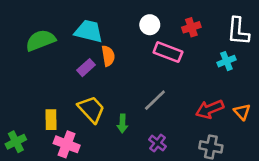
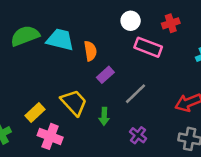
cyan trapezoid: (89, 31) -> (60, 40), moved
purple rectangle: (86, 68) -> (105, 75), moved
yellow rectangle: (51, 120) -> (35, 113), turned 48

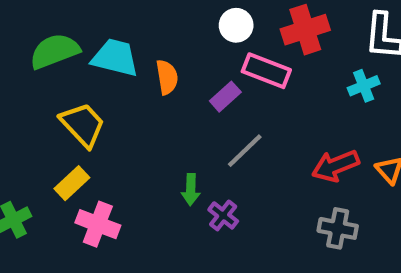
red cross: (171, 23) -> (305, 30), size x1.5
purple rectangle: (105, 75) -> (225, 97), moved
yellow trapezoid: (74, 102) -> (83, 125), moved
purple cross: (138, 135) -> (223, 215), moved

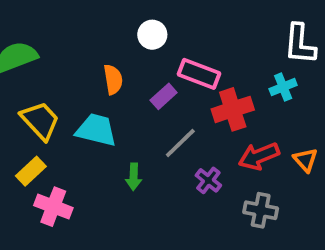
white circle: (236, 25) -> (152, 35), moved
red cross: (305, 30) -> (233, 109), moved
cyan trapezoid: (115, 58) -> (96, 130), moved
purple cross: (223, 215) -> (208, 180), moved

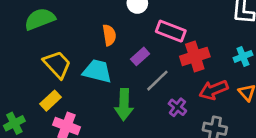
cyan cross: (283, 87) -> (243, 56), moved
purple rectangle: (164, 96) -> (140, 56), moved
green arrow: (134, 177) -> (124, 105), size x1.6

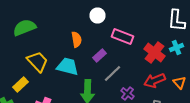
red cross: (195, 56) -> (154, 52), moved, turned -35
cyan cross: (243, 56) -> (176, 48), moved
yellow rectangle: (50, 101) -> (20, 84), moved

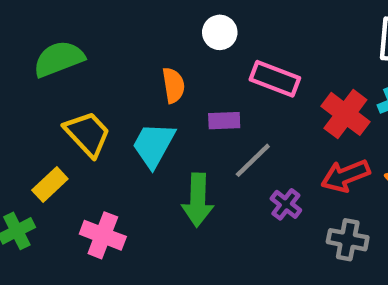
purple rectangle: (100, 56) -> (224, 121), turned 40
cyan trapezoid: (68, 66) -> (154, 145), turned -75

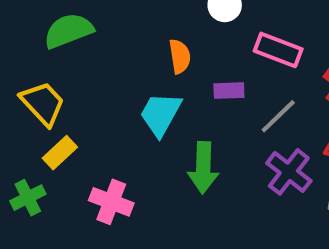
yellow trapezoid: (87, 134) -> (43, 103), moved
gray line: (253, 160) -> (278, 116), moved
purple cross: (286, 204) -> (289, 172), size x1.5

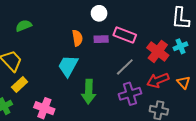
green semicircle: (68, 31) -> (24, 26), size x0.7
purple rectangle: (229, 91) -> (101, 39), moved
purple cross: (289, 172) -> (130, 94), turned 35

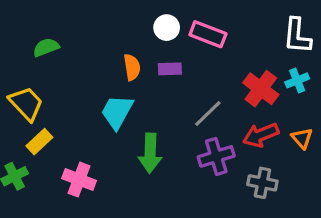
pink rectangle: (125, 35) -> (208, 34), moved

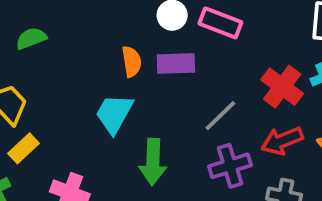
purple rectangle: (170, 69) -> (176, 63), size x1.4

